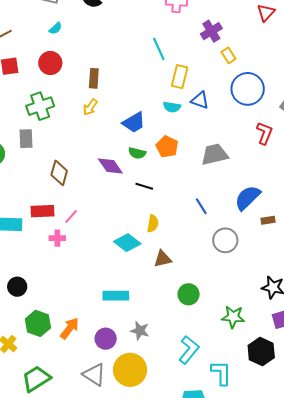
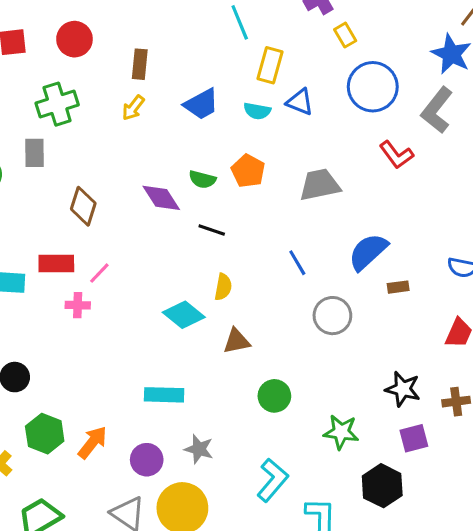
blue trapezoid: (134, 122) -> (201, 104), moved
red L-shape: (264, 133) -> (396, 155), turned 120

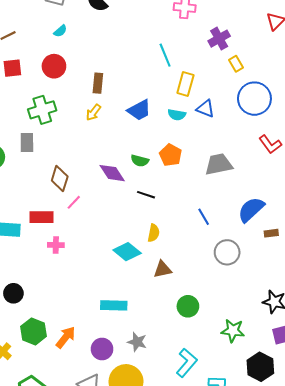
pink line: (99, 273) -> (74, 202), moved

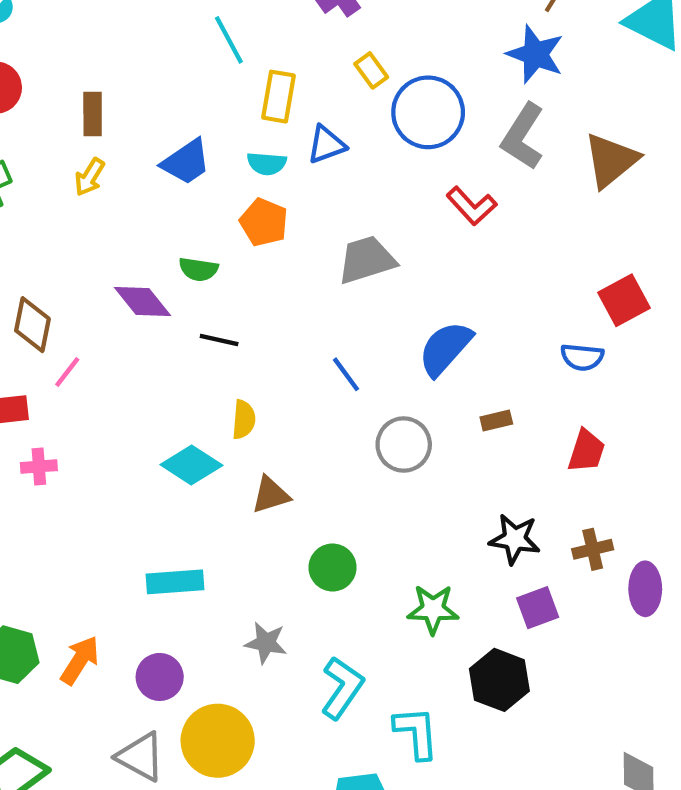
yellow rectangle: (236, 64) -> (371, 70), moved
blue triangle: (205, 109) -> (326, 145), turned -36
orange pentagon: (171, 155) -> (264, 222), moved
brown rectangle: (271, 233) -> (496, 421), moved
gray star: (137, 342) -> (266, 643), moved

